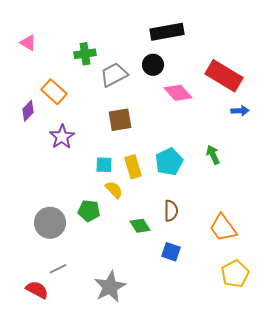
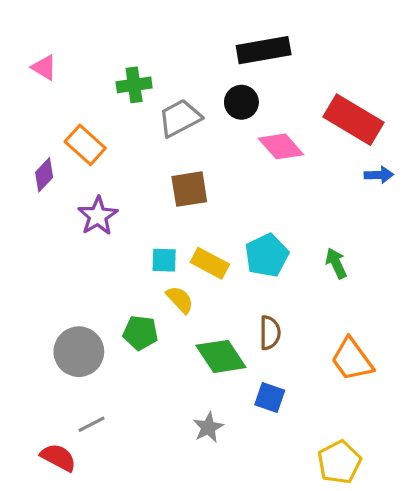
green arrow: (213, 155) -> (336, 263), moved
yellow rectangle: (133, 167) -> (210, 263), turned -45
green diamond: (140, 226) -> (221, 356), size x1.5
yellow pentagon: (235, 274) -> (339, 462), moved
gray star: (110, 287) -> (208, 427), moved, size x0.6

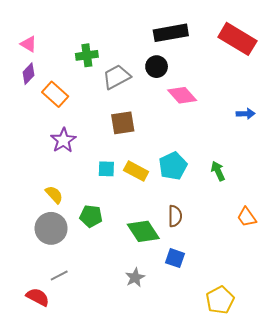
red rectangle: (354, 120) -> (237, 39), moved
purple diamond: (44, 175) -> (29, 74), moved
yellow semicircle: (180, 300) -> (54, 195), moved
orange trapezoid: (352, 360) -> (247, 217), moved, size x0.7

